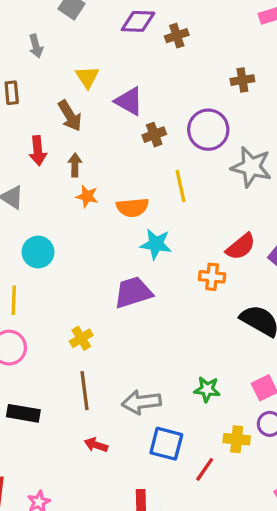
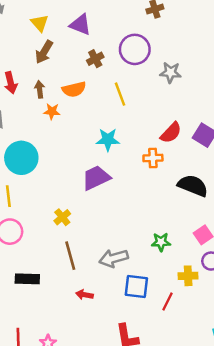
purple triangle: (129, 101) -> (80, 25), moved
brown arrow: (70, 116) -> (44, 52), moved, turned 70
gray star: (251, 167) -> (170, 72), size x0.7
orange semicircle: (132, 207) -> (74, 89), moved
cyan circle: (38, 252) -> (21, 158), size x1.4

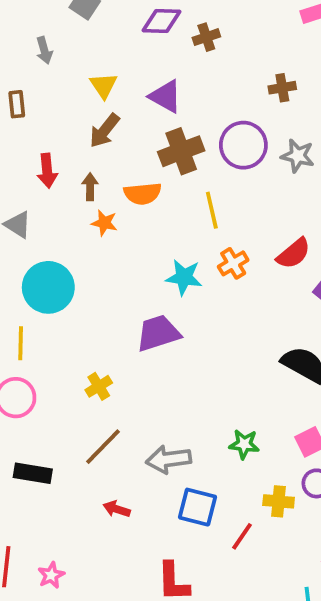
brown cross: (95, 59) -> (181, 151), size x1.6
gray star: (170, 72) -> (298, 156), moved
red semicircle: (171, 133) -> (294, 253), moved
orange cross: (153, 158) -> (233, 263), moved, turned -36
brown line: (70, 256) -> (103, 447), turned 52

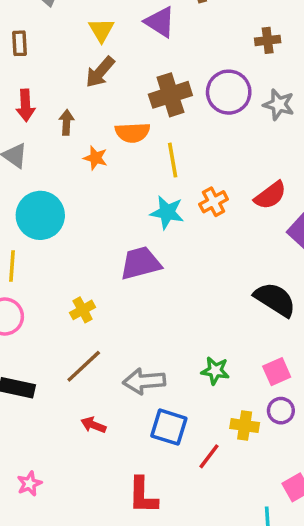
purple triangle: (165, 96) -> (160, 22), moved
red arrow: (47, 171) -> (26, 105), moved
brown arrow: (90, 187) -> (66, 122), moved
yellow line: (212, 210) -> (173, 160), moved

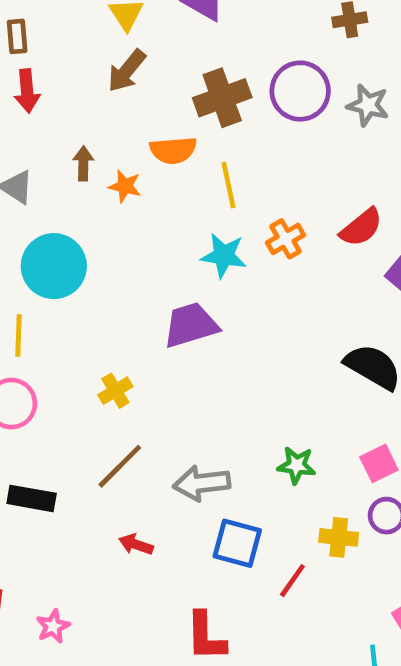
red arrow: (26, 105) -> (27, 91), moved
brown arrow: (66, 122) -> (83, 164), moved

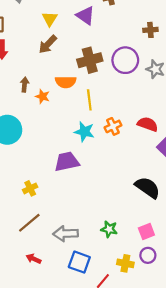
red semicircle: (361, 227) -> (148, 124), turned -126

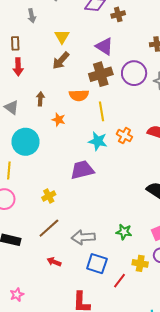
purple triangle: (86, 16) -> (104, 46), moved
orange star: (42, 96) -> (59, 120), moved
orange cross: (113, 126) -> (124, 136), turned -35

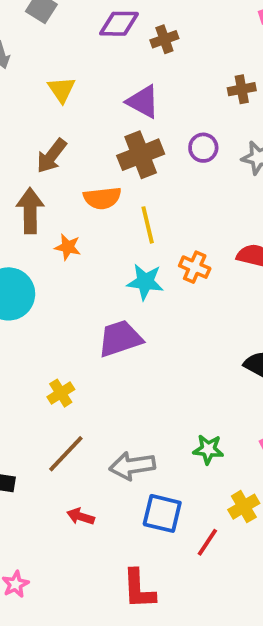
brown arrow: (61, 61) -> (51, 156), moved
purple circle: (134, 73) -> (203, 148), size x0.6
brown arrow: (40, 99) -> (30, 211), size x1.6
yellow cross: (140, 263) -> (244, 507), turned -35

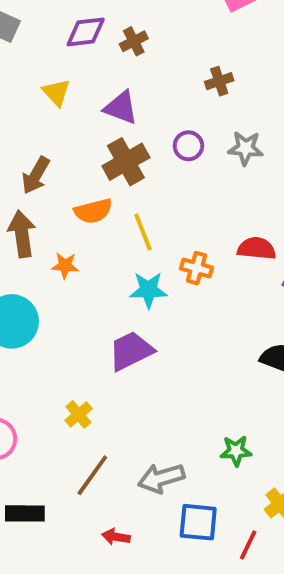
yellow triangle: (62, 90) -> (56, 92), moved

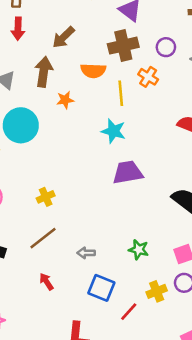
orange star: (65, 266) -> (65, 100), turned -30
orange cross: (197, 268) -> (148, 77), moved
purple trapezoid: (131, 351) -> (128, 172), moved
gray arrow: (161, 478) -> (86, 253), size x0.6
red arrow: (116, 537) -> (46, 282), turned 30

